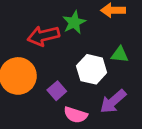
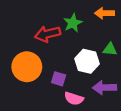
purple square: (57, 91) -> (59, 79), turned -32
purple arrow: (113, 101) -> (105, 88), turned 40

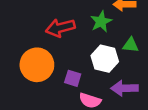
green star: (73, 23) -> (101, 22), moved

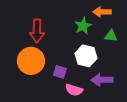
red arrow: (60, 28) -> (37, 31), moved, turned -75
green triangle: (131, 45) -> (111, 36), moved

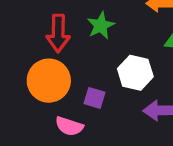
green star: (83, 26) -> (101, 25), moved
pink semicircle: (74, 90) -> (69, 126), moved

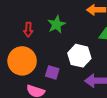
red arrow: (58, 33) -> (28, 30), size x0.6

